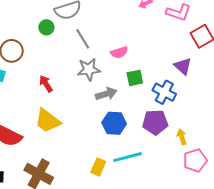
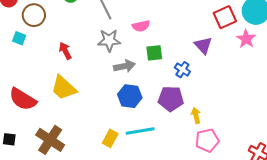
blue cross: (164, 92) -> (182, 70), size x0.7

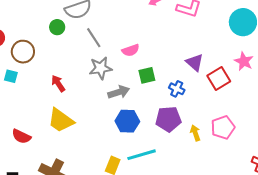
red square: (225, 17) -> (219, 79), moved
pink star: (246, 39) -> (244, 61), moved
red semicircle: (23, 99) -> (21, 136), size x0.7
pink pentagon: (207, 140) -> (223, 127), moved

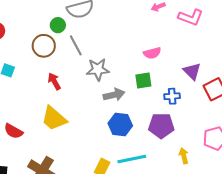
gray line: (94, 38) -> (76, 45), moved
pink semicircle: (131, 50) -> (152, 53), moved
brown circle: (23, 52) -> (44, 46), moved
blue cross: (177, 89) -> (172, 96), turned -35
yellow arrow: (195, 133) -> (184, 156), moved

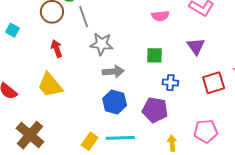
pink semicircle: (152, 53) -> (160, 16), moved
purple triangle: (192, 71) -> (196, 46), moved
green square: (143, 80) -> (154, 55), moved

